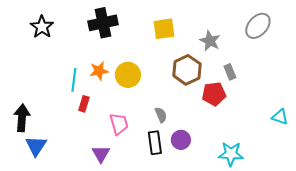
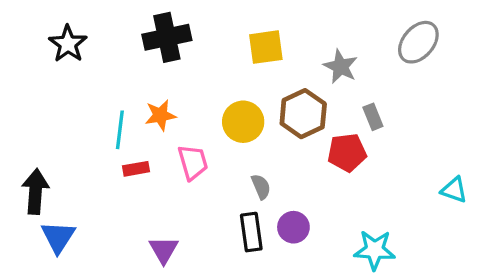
yellow circle: (128, 75) -> (243, 122), moved
red rectangle: (84, 104) -> (136, 169), turned 63
pink trapezoid: (119, 124) -> (193, 162), moved

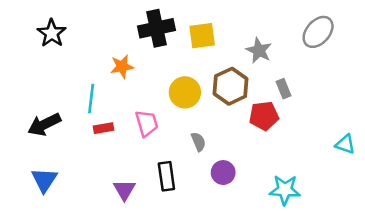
black cross: (167, 37) -> (157, 28), moved
orange star: (160, 115) -> (122, 66), moved
black arrow: (35, 191) -> (44, 124), moved, turned -120
black rectangle: (251, 232) -> (166, 176), moved

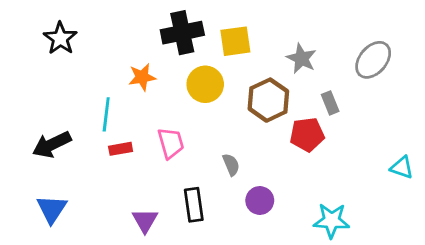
gray ellipse: (318, 32) -> (373, 60), moved
yellow circle: (185, 92) -> (205, 84), moved

